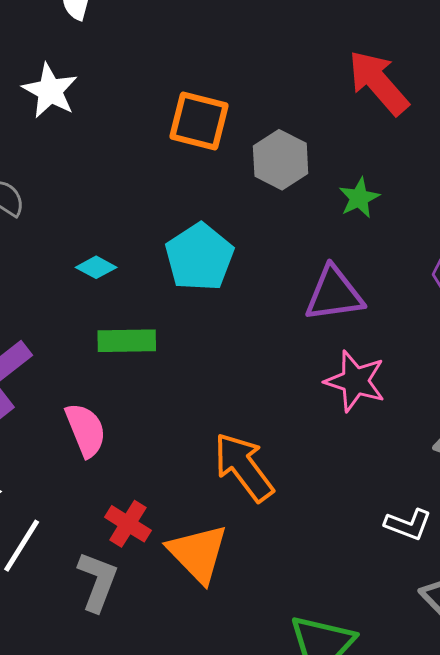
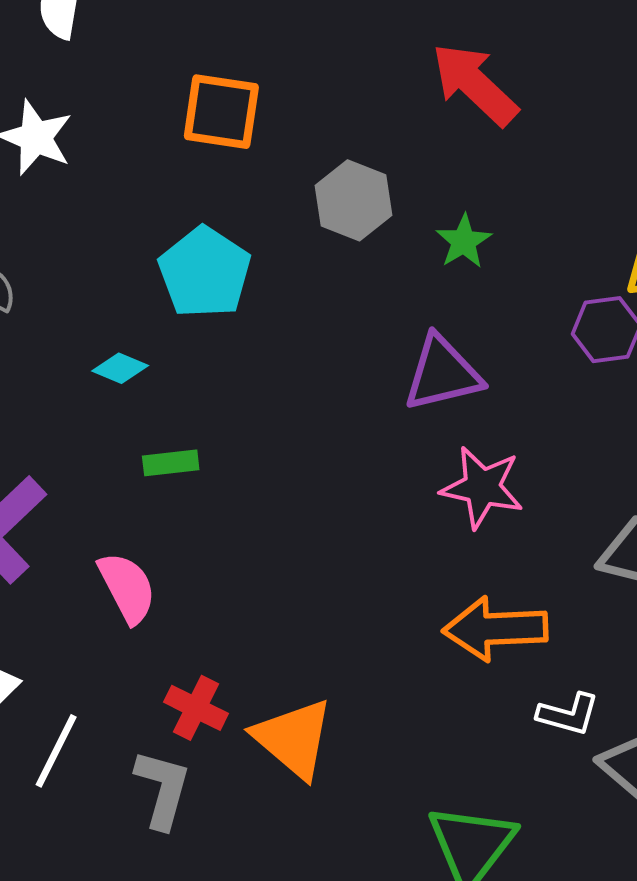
orange square: (199, 121) -> (221, 112), moved
cyan pentagon: (199, 257) -> (205, 272), moved
green rectangle: (127, 341) -> (171, 463), size x0.7
orange arrow: (244, 467) -> (495, 629), moved, turned -50
white L-shape: (408, 524) -> (568, 714), moved

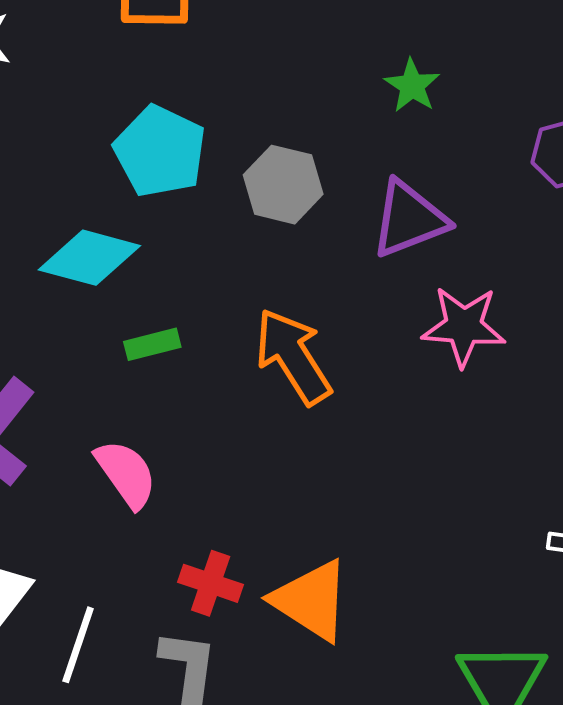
gray hexagon: (353, 200) -> (283, 185), moved
cyan diamond: (120, 368) -> (89, 258), size x1.8
orange arrow: (495, 629) -> (293, 356), moved, turned 68

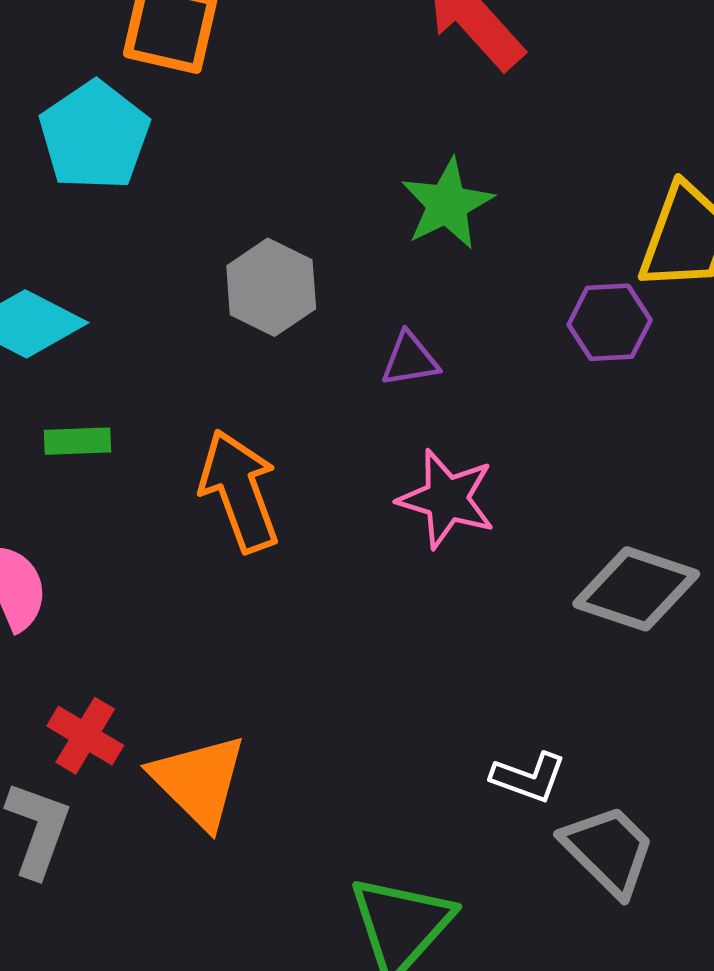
green star: (412, 86) -> (447, 204), size x1.4
cyan pentagon: (160, 151) -> (94, 136), moved
purple triangle: (409, 219) -> (410, 359), size x0.6

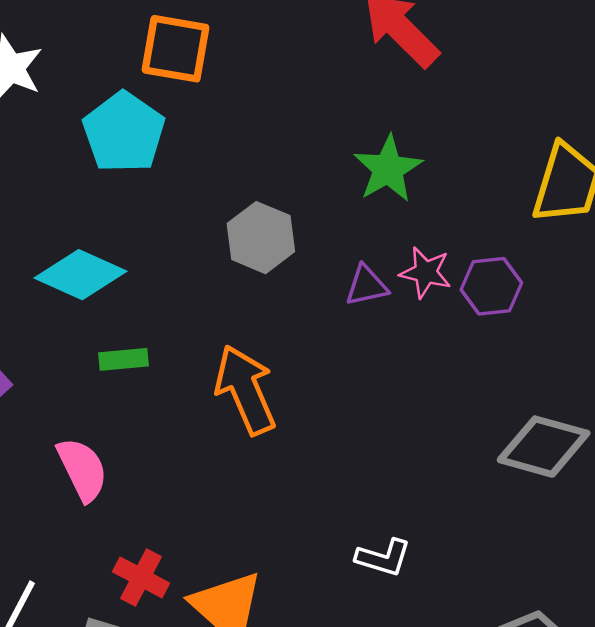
purple hexagon: (610, 322) -> (491, 286), moved
pink star: (447, 499) -> (426, 272), moved, size x0.7
white L-shape: (529, 777) -> (383, 558), moved

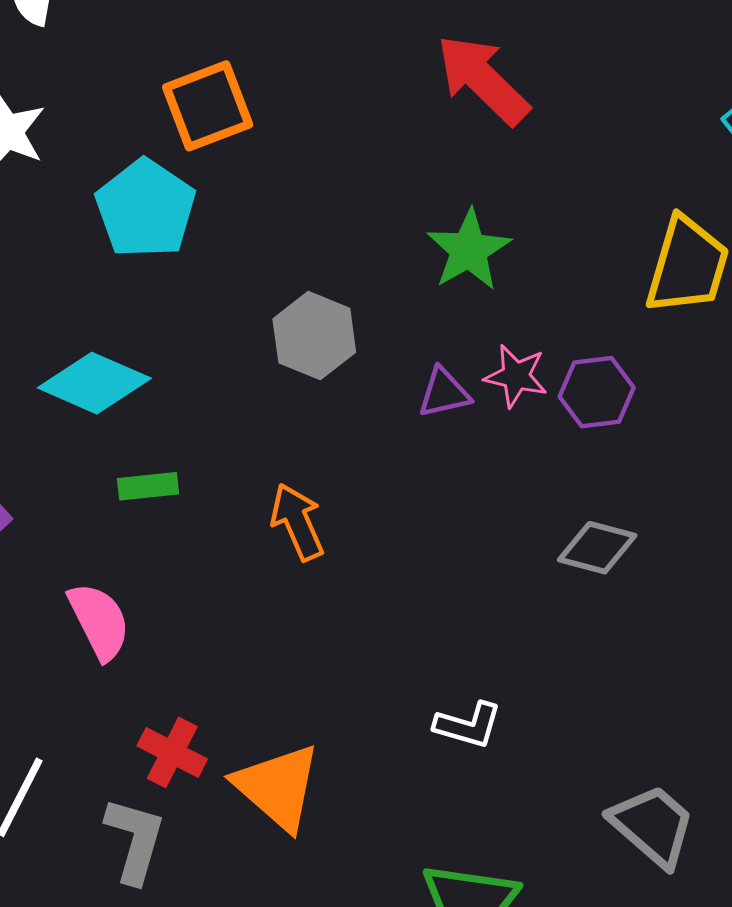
orange square: (176, 49) -> (208, 106), turned -30
orange arrow: (245, 390) -> (297, 522), size x0.7
gray diamond: (544, 447) -> (597, 548), moved, size x0.7

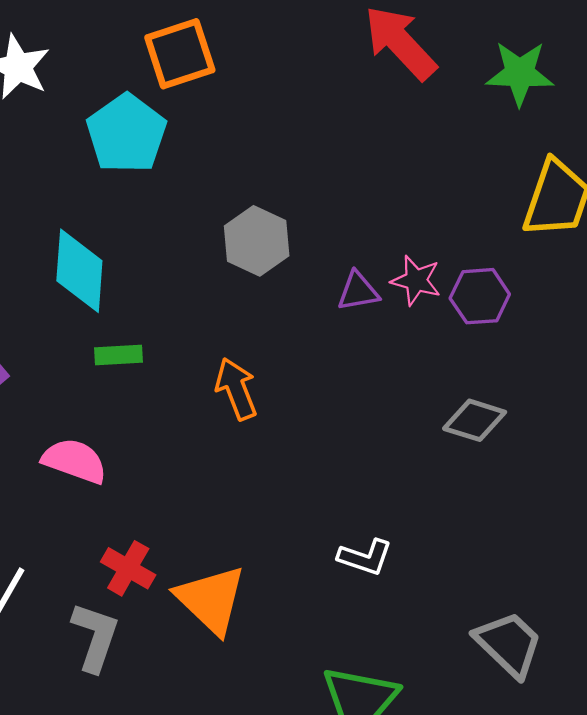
green star: (469, 250) -> (520, 73), moved, turned 30
cyan diamond: (94, 383) -> (79, 271), turned 68
pink semicircle: (99, 621) -> (75, 461), turned -46

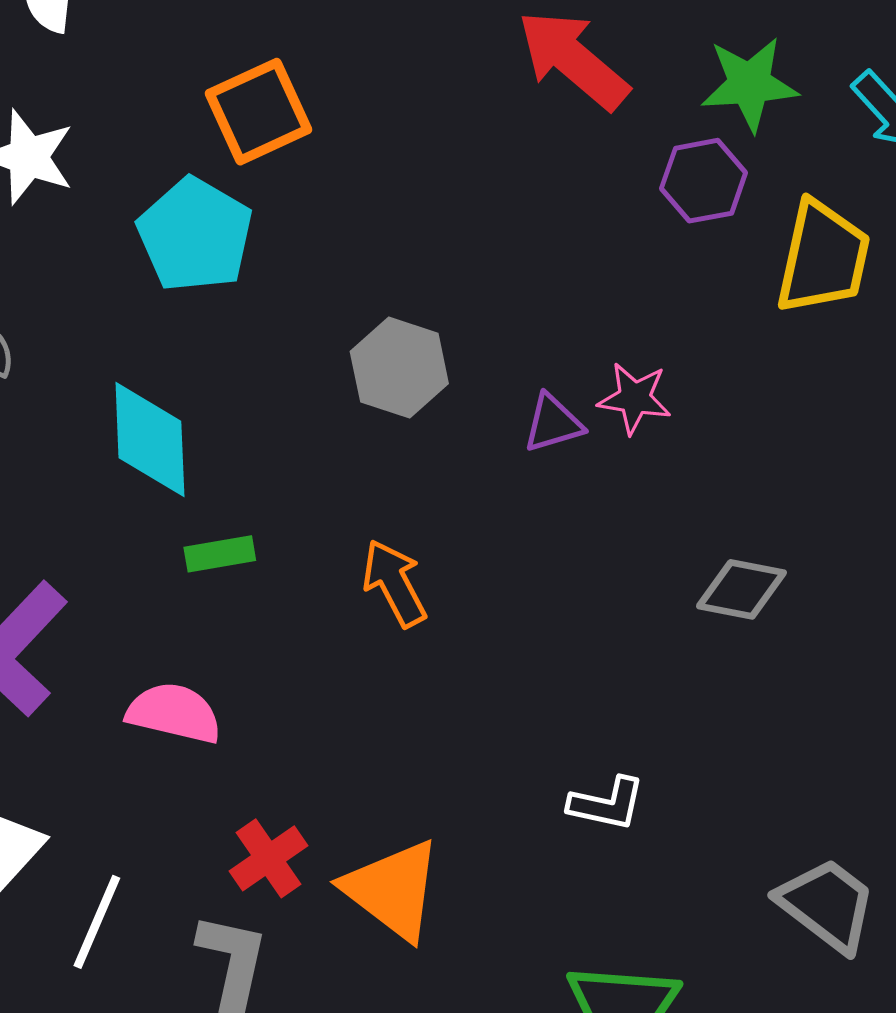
purple hexagon: (480, 296) -> (704, 181), moved
red cross: (128, 568) -> (269, 858), turned 32

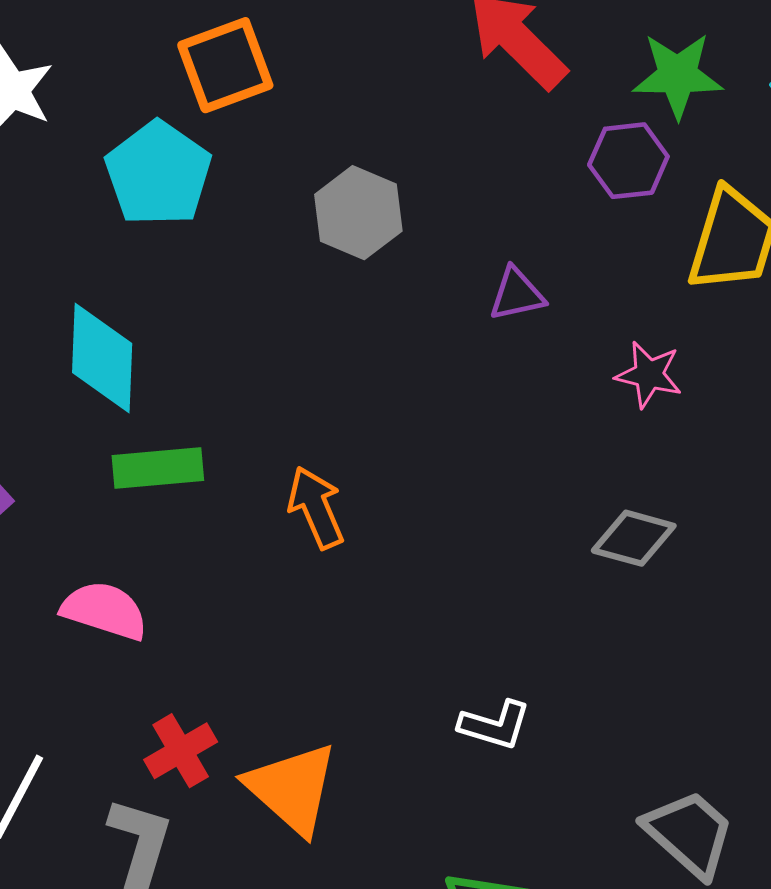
gray hexagon: (399, 368) -> (358, 213), moved
pink star: (635, 398) -> (649, 375), moved
purple triangle: (553, 423) -> (517, 294), moved
green rectangle: (220, 554) -> (158, 468), size x1.4

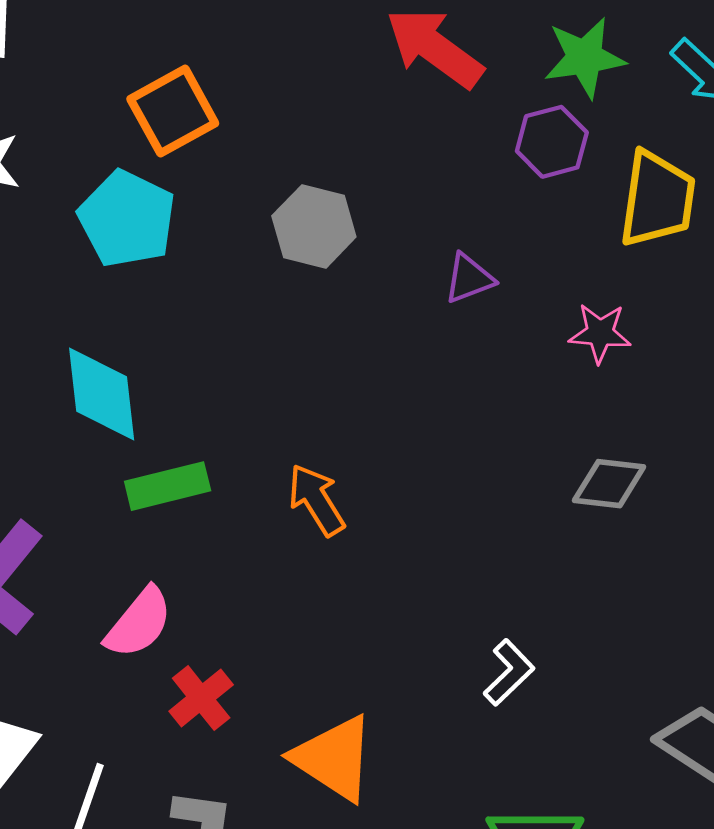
pink semicircle: (105, 611) -> (139, 623), turned 120
white L-shape: (495, 725) -> (509, 672), turned -52
red cross: (181, 751) -> (201, 698), moved

